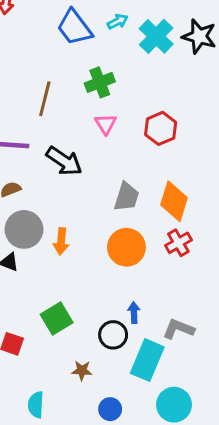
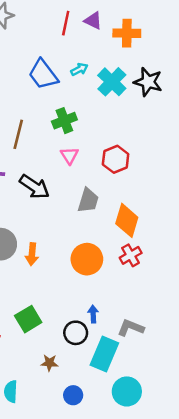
gray trapezoid: (126, 197) -> (88, 200), moved

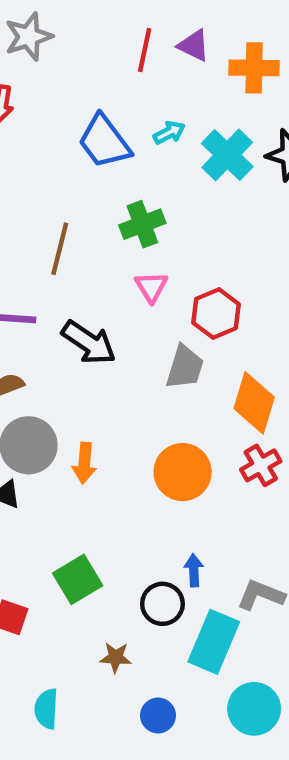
red hexagon: (116, 159) -> (216, 314), moved

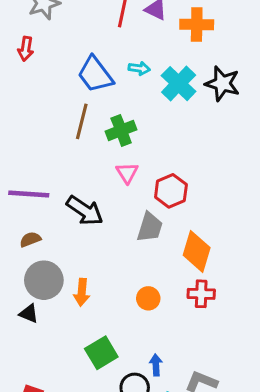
cyan arrow: (169, 133) -> (139, 68), turned 35
brown line: (60, 249) -> (82, 121), moved
red cross: (261, 465) -> (201, 294), turned 32
orange circle: (183, 472) -> (148, 298), size x0.6
green square: (78, 579) -> (101, 353), moved

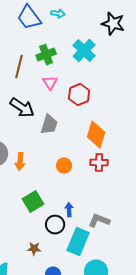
cyan cross: (179, 84) -> (84, 51), moved
brown line: (82, 121) -> (19, 67), moved
gray trapezoid: (150, 227) -> (49, 125), moved

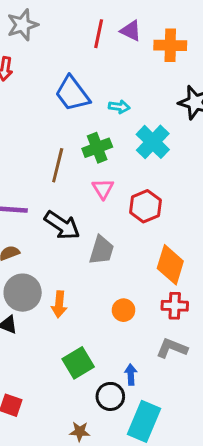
cyan arrow: (58, 14) -> (119, 107), moved
gray L-shape: (99, 221) -> (172, 348), moved

